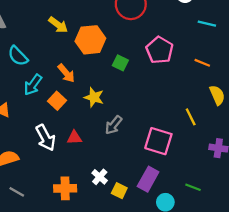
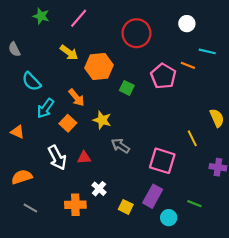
orange line: (202, 63) -> (188, 65), moved
gray arrow: (113, 125) -> (120, 146), turned 84
white cross: (100, 177) -> (99, 189), moved

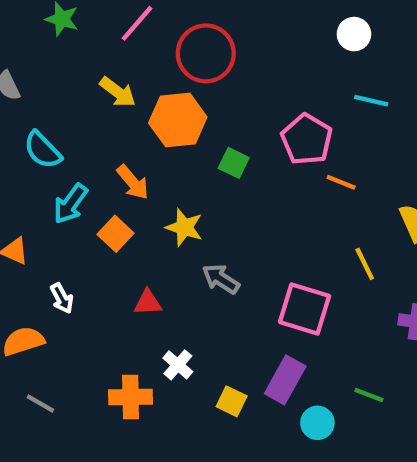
red circle: (136, 33) -> (206, 53), moved
cyan line: (207, 51) -> (371, 101), moved
orange line: (188, 65) -> (341, 182), moved
white arrow: (57, 158) -> (62, 298), moved, size x0.6

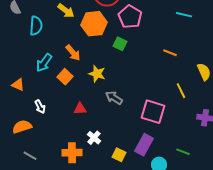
pink pentagon: (307, 139) -> (130, 17), moved
cyan semicircle: (43, 150) -> (36, 26), moved, turned -132

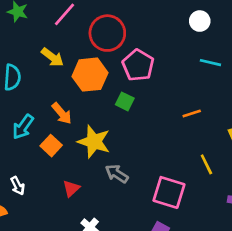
orange line: (170, 53) -> (192, 113), turned -40
yellow star: (97, 74) -> (94, 142), size x1.4
red triangle: (80, 109) -> (71, 188), turned -40

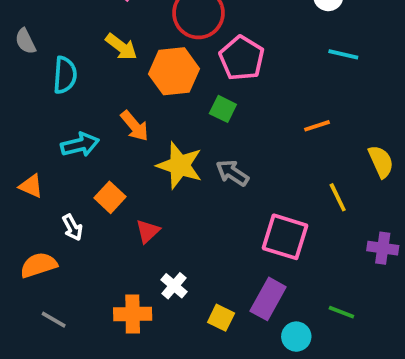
cyan arrow: (23, 127) -> (80, 145), turned -140
orange square: (51, 146) -> (110, 197), moved
gray arrow: (117, 174) -> (232, 173), moved

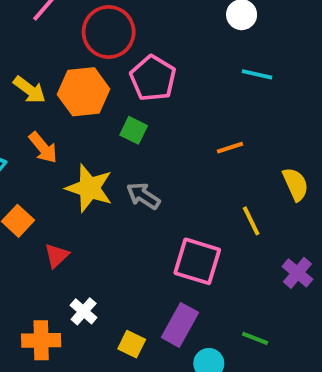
yellow arrow: (121, 47) -> (30, 90), moved
purple cross: (383, 248) -> (297, 273), turned 32

